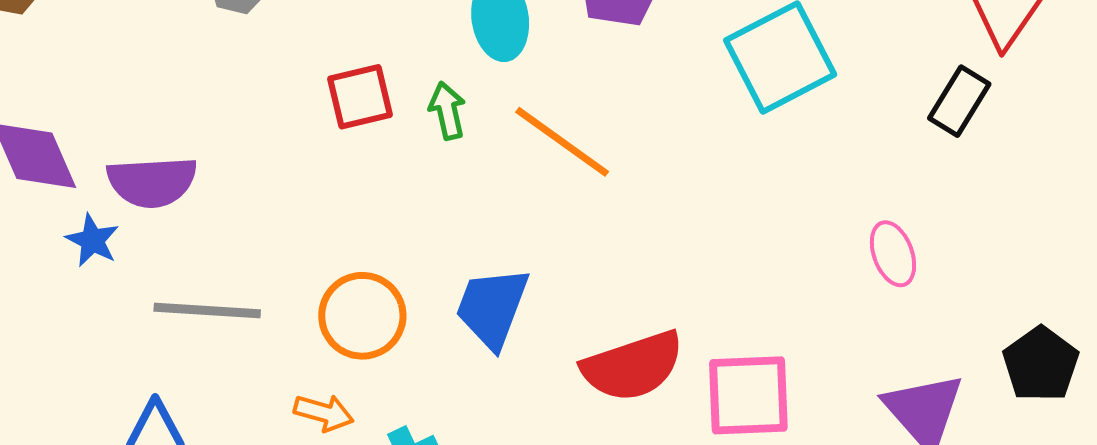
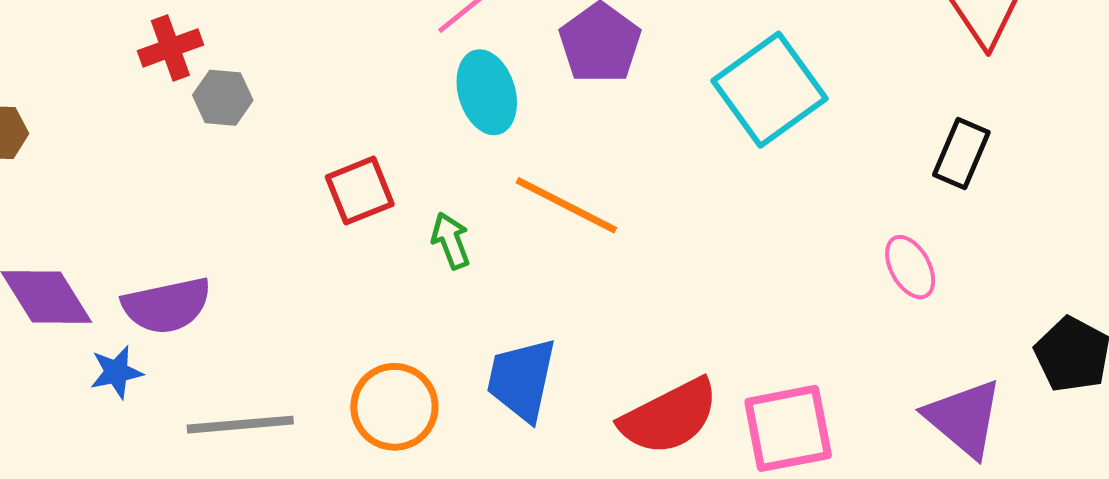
black rectangle: (959, 101) -> (961, 154), moved
green arrow: (447, 111) -> (451, 241), moved
blue star: (92, 240) -> (116, 372), turned -30

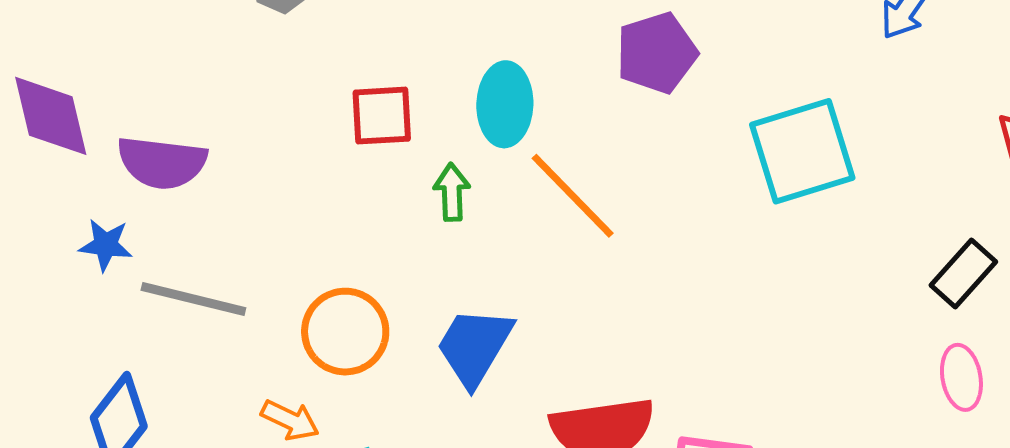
cyan ellipse: (487, 92) -> (505, 104), moved
pink ellipse: (910, 267) -> (961, 377), moved
blue star: (116, 372) -> (106, 245), moved

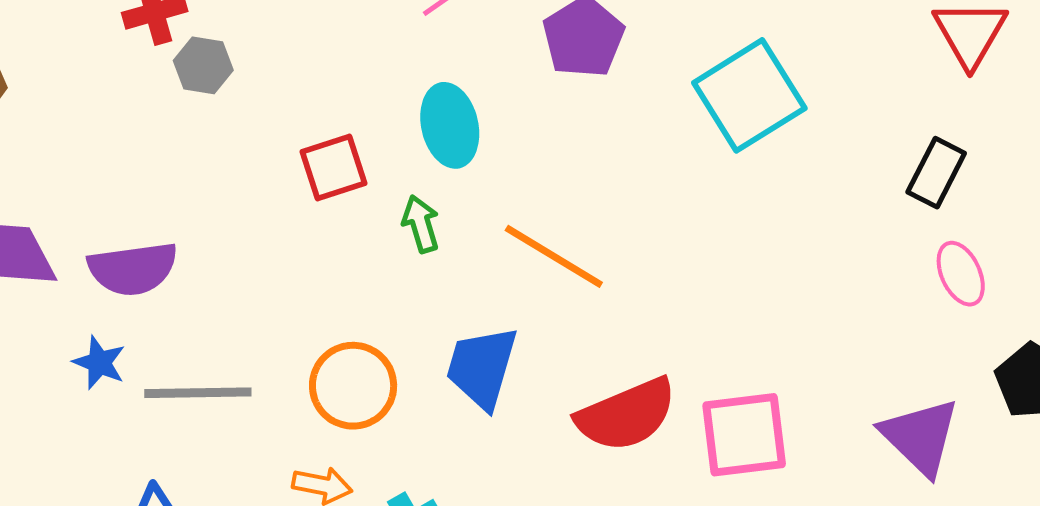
orange line: (573, 196) -> (554, 256), moved
blue star: (106, 245) -> (99, 363), turned 30

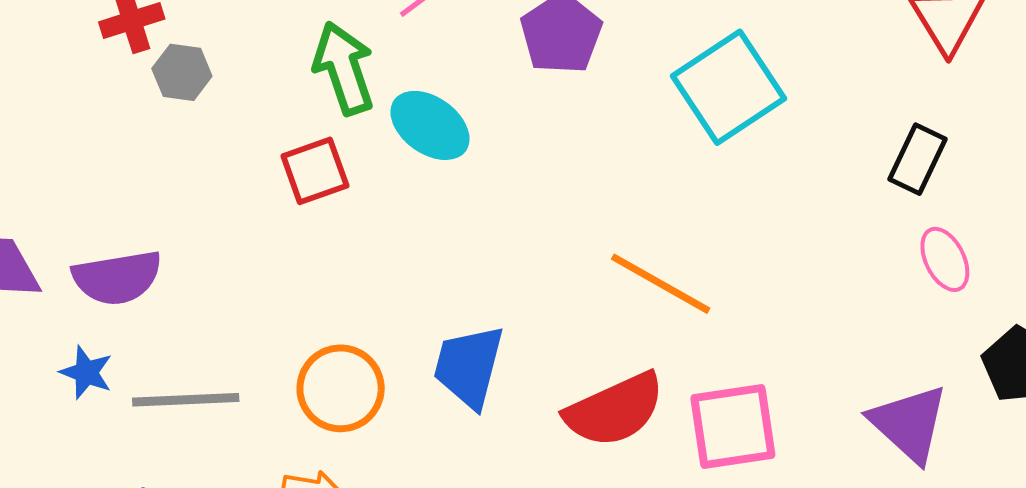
cyan ellipse: (450, 125) -> (430, 125), turned -40
green arrow: (421, 224) -> (344, 68), moved, size x1.6
orange line: (554, 256) -> (661, 284), moved

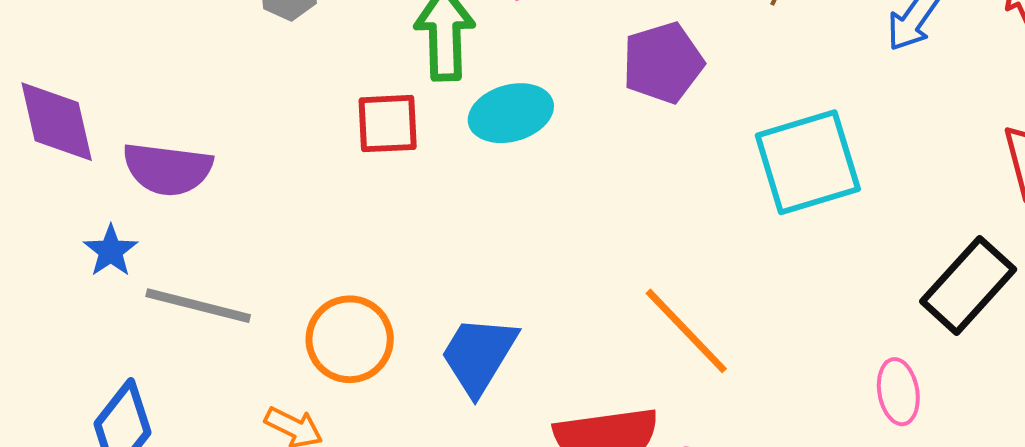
cyan ellipse: (430, 125) -> (511, 113), turned -68
black rectangle: (918, 159) -> (968, 285), size x1.4
pink ellipse: (945, 259) -> (898, 392), moved

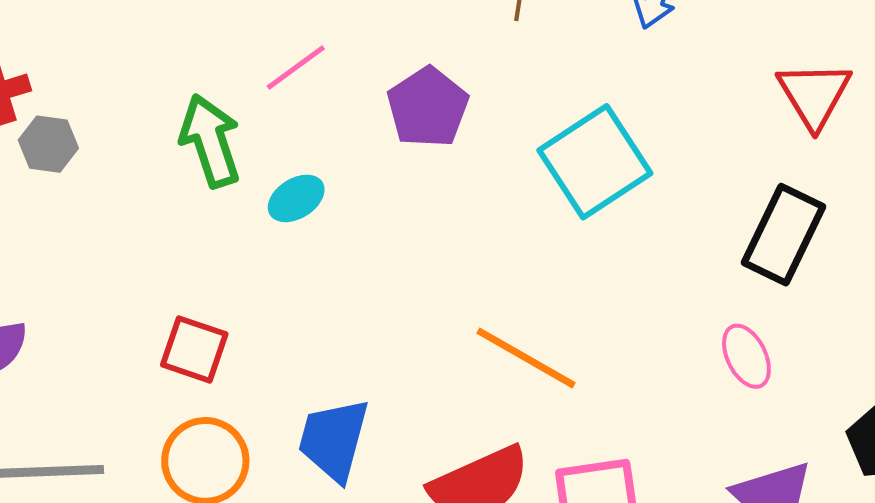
cyan ellipse: (511, 113) -> (296, 198), size x0.7
red square: (388, 124) -> (194, 349), moved, turned 38

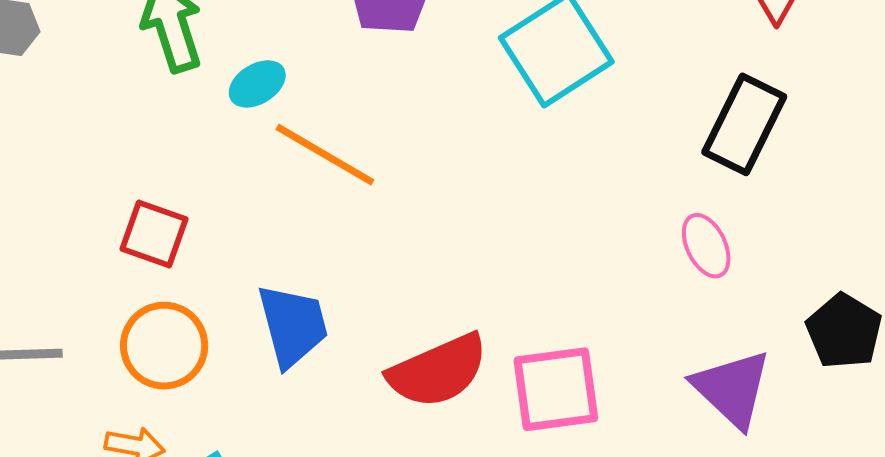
orange line: (526, 358) -> (325, 155), moved
blue trapezoid: (334, 440) -> (293, 325), turned 150

